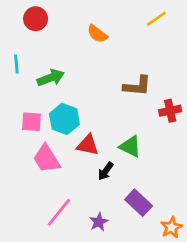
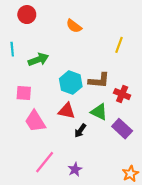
yellow line: (156, 19) -> (119, 45), moved, turned -35
brown L-shape: (137, 86) -> (99, 80), moved
red cross: (170, 111) -> (122, 94), moved, turned 35
cyan hexagon: (64, 119) -> (71, 83), moved
purple rectangle: (139, 203) -> (122, 129), moved

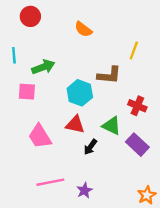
brown L-shape: (99, 80) -> (109, 75), moved
pink square: (24, 93) -> (27, 92), moved
pink line: (45, 162) -> (50, 182), turned 40

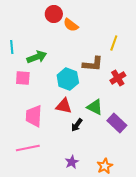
red circle: (30, 16) -> (54, 14), moved
red cross: (137, 106) -> (118, 78), moved, turned 35
pink trapezoid: (40, 136) -> (34, 116), turned 35
pink line: (50, 182) -> (28, 148), moved
orange star: (147, 195) -> (105, 166), moved

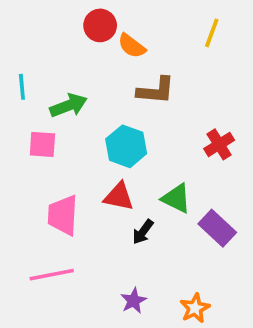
yellow line: (114, 43) -> (212, 33), moved
brown L-shape: (93, 64) -> (156, 91), moved

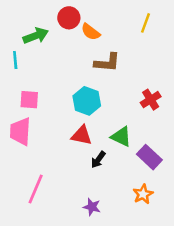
green arrow: (68, 105) -> (36, 36), moved
pink trapezoid: (63, 215) -> (20, 132), moved
pink line: (52, 275) -> (36, 189), turned -56
purple star: (134, 301) -> (92, 207), turned -30
orange star: (195, 308) -> (143, 194), moved

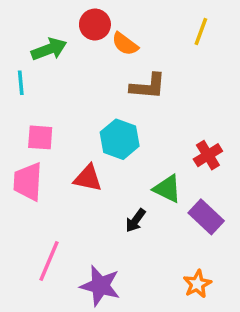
red cross: (151, 100) -> (208, 155), moved
red triangle: (82, 135) -> (88, 178), moved
orange star: (143, 194) -> (197, 284), moved
purple star: (92, 207) -> (100, 286), moved, size x1.6

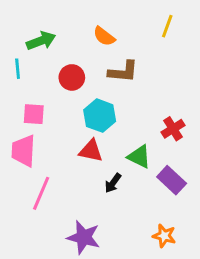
red circle: (95, 24) -> (72, 77), moved
red triangle: (88, 178) -> (91, 151), moved
pink line: (49, 261) -> (41, 193), moved
orange star: (197, 284) -> (164, 236), turned -30

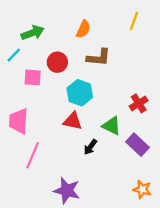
orange semicircle: (104, 36) -> (83, 29), turned -102
cyan line: (18, 69) -> (14, 55), turned 49
pink square: (34, 114) -> (33, 77), moved
orange star: (164, 236) -> (142, 189), moved

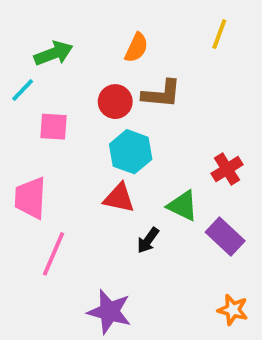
red circle: (57, 62) -> (115, 102), moved

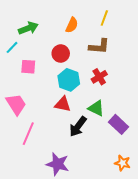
yellow line: (219, 34) -> (104, 18), moved
brown L-shape: (161, 94) -> (99, 46), moved
red cross: (227, 169) -> (99, 77), moved
pink trapezoid: (30, 198) -> (16, 104), turned 145
black arrow: (148, 240) -> (78, 127), size x1.5

